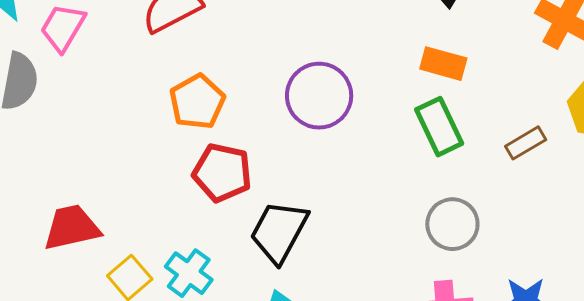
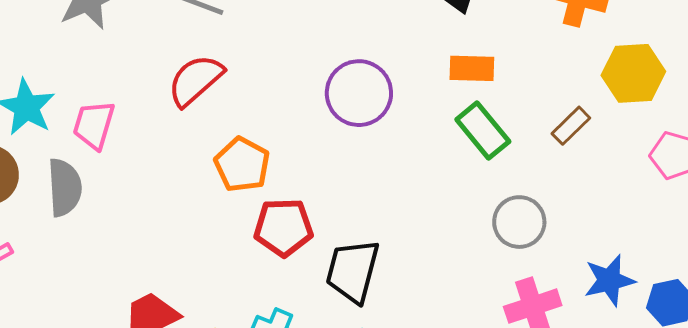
purple circle: (319, 96) -> (359, 93), moved

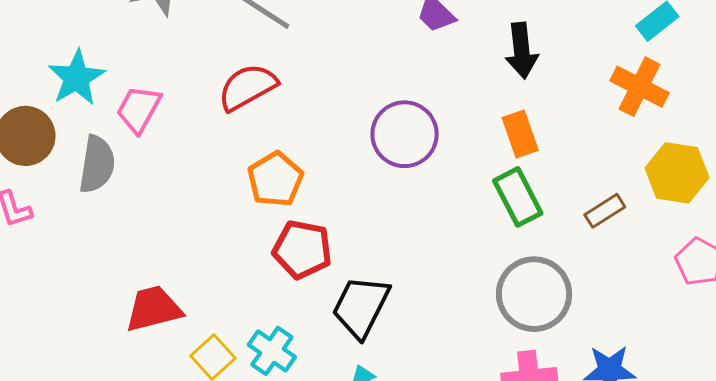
orange rectangle: (472, 68) -> (520, 134), turned 57
gray circle: (519, 222) -> (534, 294), size x1.4

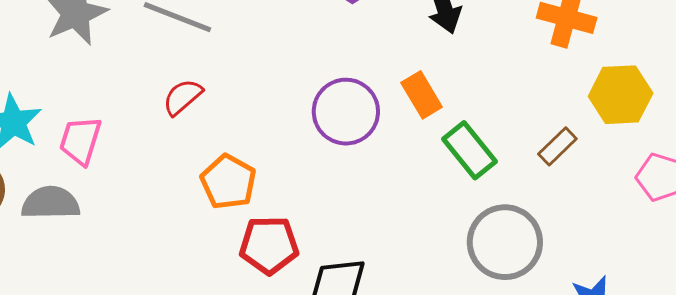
red semicircle: (247, 87) -> (183, 97), size x0.7
orange rectangle: (520, 134) -> (422, 95), moved
gray semicircle: (97, 164) -> (51, 203), turned -88

